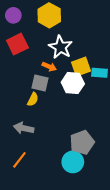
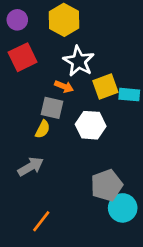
white hexagon: (73, 83) -> (91, 125), moved
gray arrow: (24, 128) -> (31, 167), turned 138
orange line: (19, 160) -> (41, 221), moved
cyan circle: (73, 162) -> (123, 208), moved

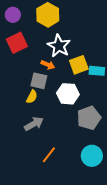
gray arrow: (31, 167) -> (34, 124), moved
gray pentagon: (107, 185) -> (89, 118), moved
orange line: (41, 221) -> (49, 155), moved

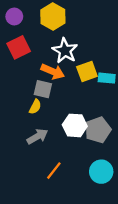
orange arrow: (48, 65) -> (53, 72), size x1.5
white hexagon: (68, 94) -> (75, 125), moved

